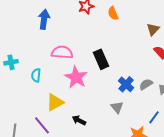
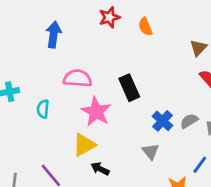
yellow triangle: (55, 102) -> (84, 145), moved

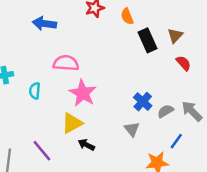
blue arrow: (54, 35) -> (44, 24), turned -90
black rectangle: (129, 88) -> (147, 40), moved
gray semicircle: (189, 121) -> (165, 111), moved

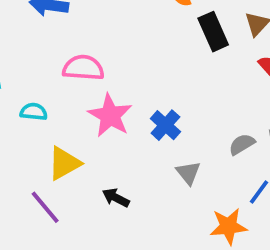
cyan semicircle: (35, 91) -> (34, 112), turned 91
blue cross: (143, 102) -> (165, 125), moved
yellow triangle: (72, 123) -> (64, 163), moved

